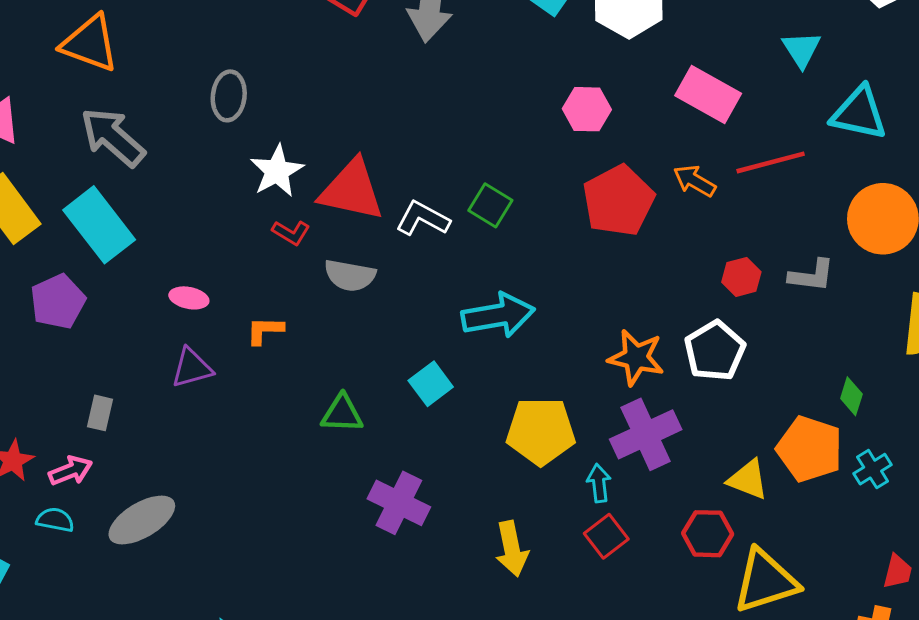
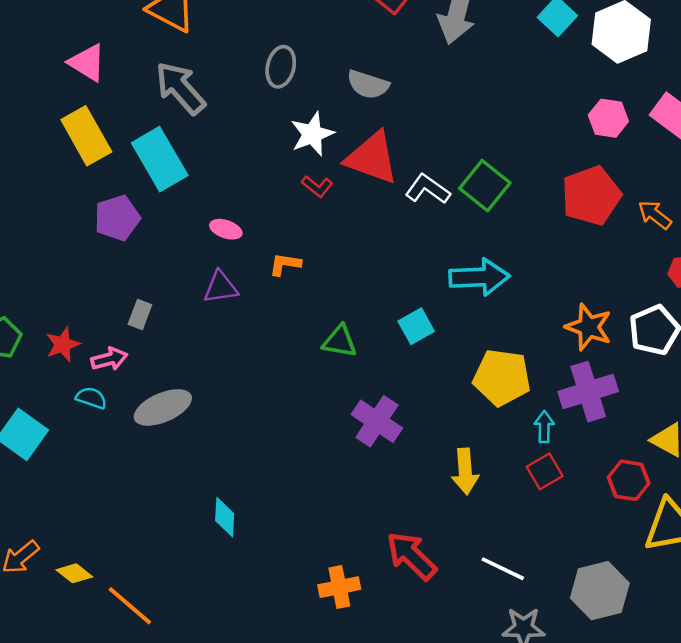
pink hexagon: (587, 109) -> (608, 118), moved
orange arrow: (694, 181) -> (655, 215), moved
green square: (490, 205) -> (485, 186), size x1.4
gray semicircle: (350, 275) -> (368, 84), moved

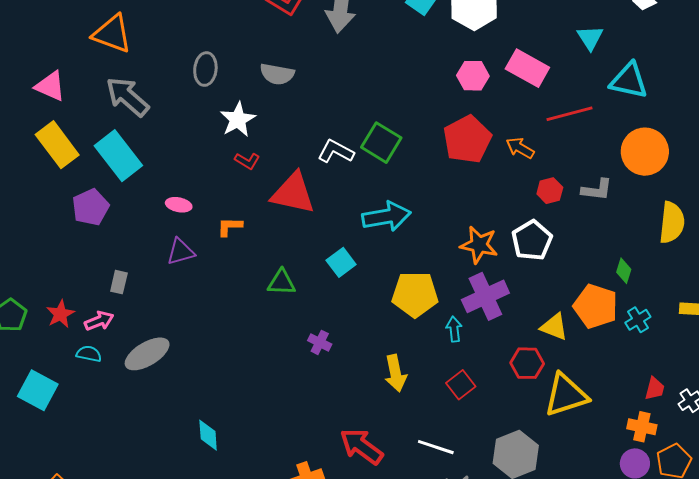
red triangle: (372, 158) -> (293, 193), moved
purple cross: (377, 421) -> (320, 342), size x0.6
red square: (545, 471) -> (461, 385), moved

